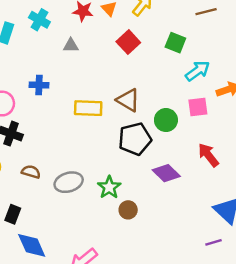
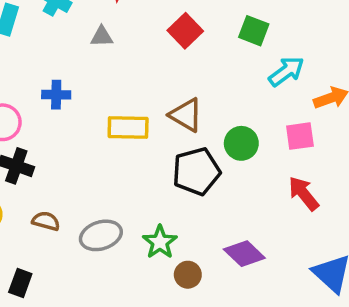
pink square: (198, 107) -> (300, 136), moved
purple diamond: (166, 173) -> (244, 254), moved

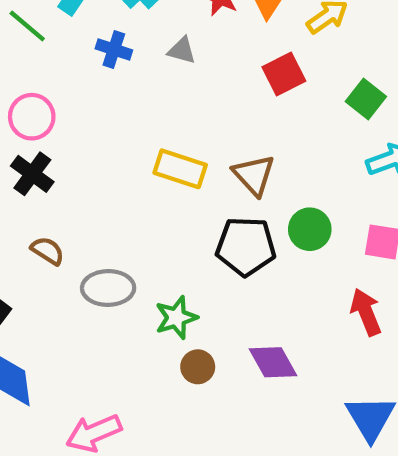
blue cross: (56, 95) -> (114, 49), moved

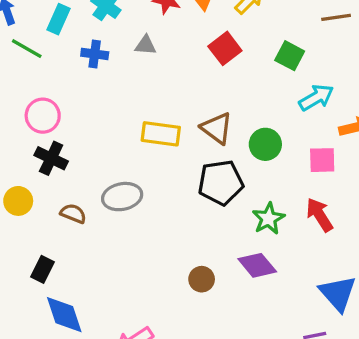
green circle: (310, 229) -> (265, 144), moved
gray ellipse: (108, 288) -> (122, 197), moved
green star: (176, 318) -> (268, 219), moved

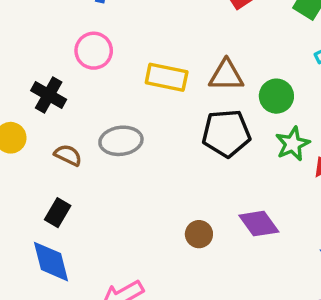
pink circle: (43, 116) -> (94, 51), moved
brown triangle: (217, 128) -> (226, 75), turned -40
green star: (268, 219) -> (293, 144), moved
black rectangle: (43, 269) -> (58, 213), moved

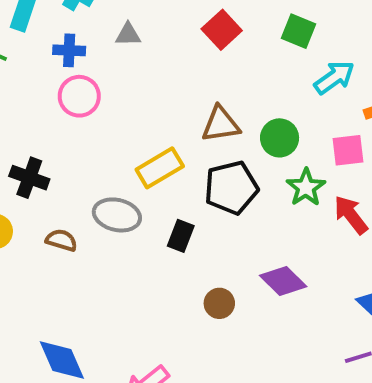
pink circle: (94, 51) -> (79, 96), moved
yellow rectangle: (167, 77) -> (160, 168), moved, turned -33
gray ellipse: (121, 141) -> (117, 215), turned 30
black rectangle: (58, 213) -> (181, 236), moved

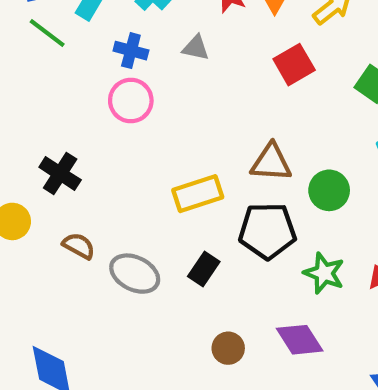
green star: (306, 187) -> (324, 273), moved, turned -30
gray ellipse: (117, 215) -> (135, 274), moved

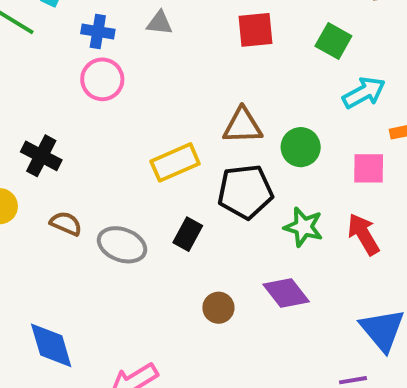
red square: (294, 65) -> (255, 30), turned 30

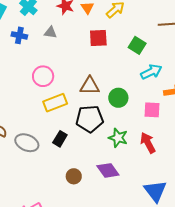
pink circle: (102, 79) -> (43, 76), moved

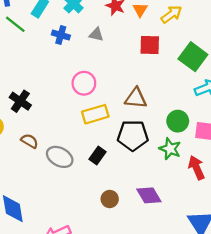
green square: (137, 45) -> (193, 57), size x1.4
green circle: (118, 98) -> (178, 121), moved
green star: (118, 138) -> (170, 149), moved

